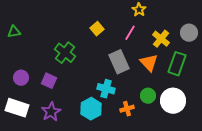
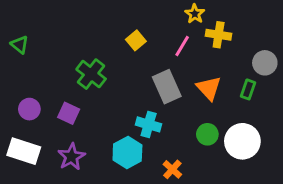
green triangle: (14, 32) -> (20, 45), turned 48
gray circle: (189, 33) -> (265, 63), moved
yellow cross: (161, 39) -> (219, 35), moved, turned -30
green rectangle: (177, 64) -> (248, 89), size x0.6
orange cross: (127, 109) -> (172, 169), moved, turned -32

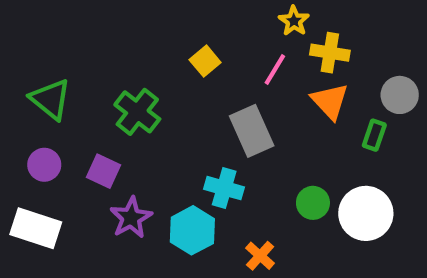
green triangle: (20, 45) -> (51, 99), moved, size x1.5
orange triangle: (209, 88) -> (330, 101), moved
purple star: (71, 157) -> (131, 218), moved

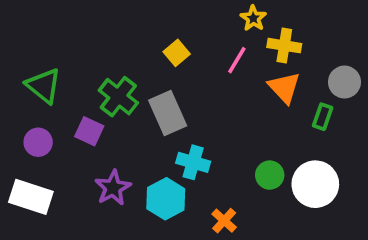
gray rectangle: (252, 131) -> (168, 113), moved
purple square: (103, 171) -> (89, 131), moved

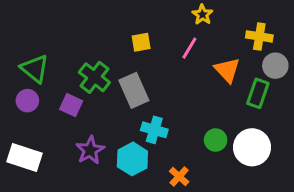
yellow cross: (284, 46) -> (259, 36), moved
yellow square: (177, 53) -> (141, 42), turned 30
green rectangle: (323, 117) -> (258, 93), size x1.4
purple circle: (38, 142) -> (27, 101), moved

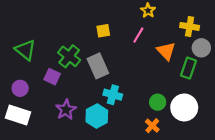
purple circle: (27, 101) -> (20, 88), moved
orange cross: (179, 176) -> (152, 126), moved

